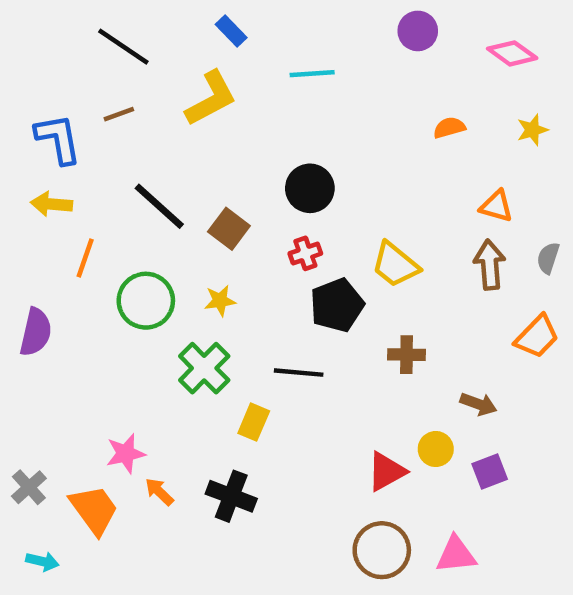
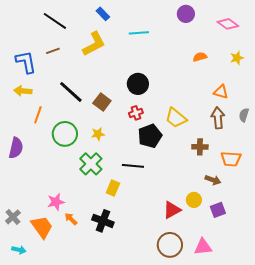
orange trapezoid: (537, 337) -> (231, 159), moved, turned 50
brown cross: (407, 355) -> (200, 147), moved

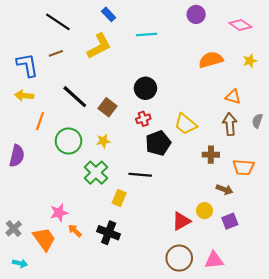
orange semicircle: (200, 57) -> (211, 60), size x1.6

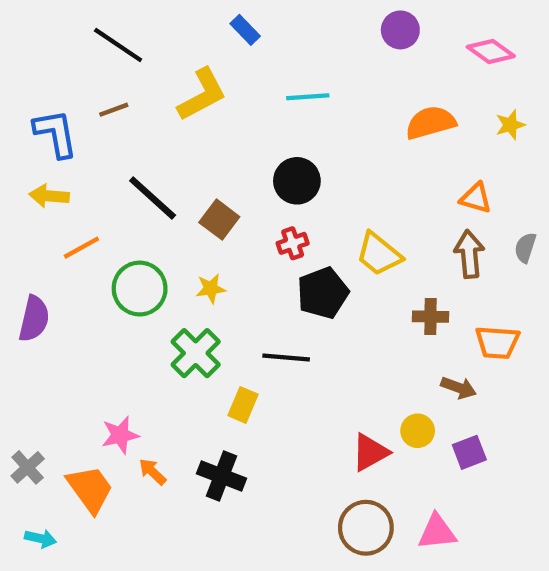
blue rectangle: (109, 14) -> (245, 30), moved
cyan line: (147, 34) -> (308, 97), moved
orange line: (40, 121) -> (81, 248), turned 42

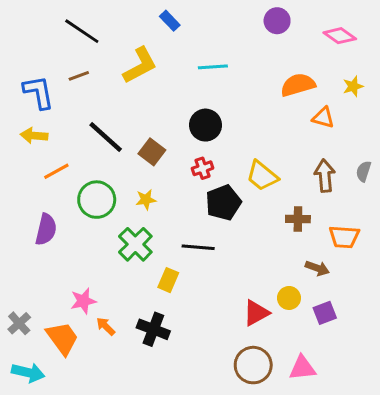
orange triangle: (476, 198) -> (323, 118), moved
purple semicircle: (34, 319) -> (46, 229), moved
cyan arrow: (40, 539) -> (28, 373), size x1.5

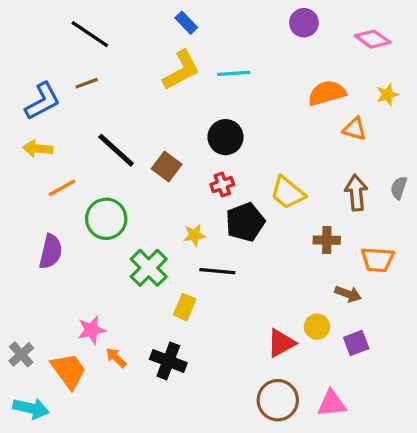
yellow L-shape: (140, 65) -> (181, 70), moved
blue L-shape: (39, 92) -> (42, 101), turned 72
yellow star: (146, 200) -> (194, 235), moved

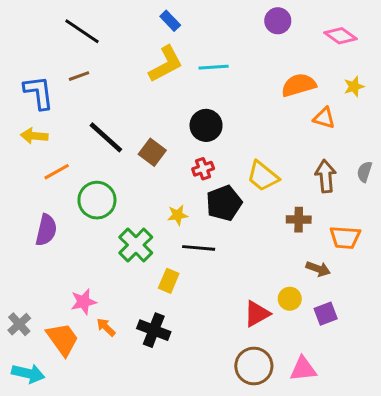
blue L-shape: (42, 101) -> (39, 93), turned -69

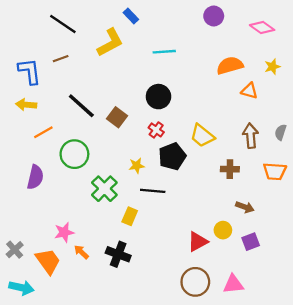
yellow L-shape: (166, 64) -> (110, 42), moved
red cross: (203, 169) -> (156, 130), turned -35
orange trapezoid: (345, 237) -> (275, 171), moved

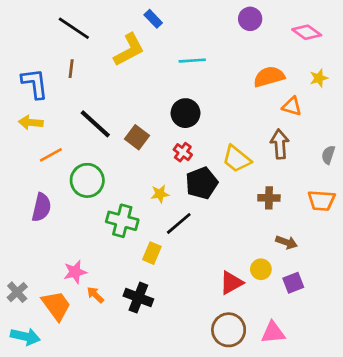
brown line: (61, 59) -> (71, 69), turned -63
brown arrow: (251, 136) -> (280, 144), moved
green cross: (104, 189) -> (122, 221), turned -30
black line: (153, 191) -> (179, 223), turned -45

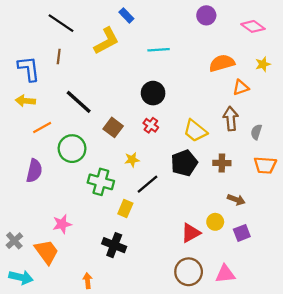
orange triangle: (292, 106) -> (241, 88), turned -35
brown square: (137, 137) -> (113, 127), moved
gray semicircle: (328, 155) -> (256, 132), moved
black pentagon: (202, 183) -> (184, 163), moved
orange arrow: (95, 295) -> (88, 281), moved, turned 40

